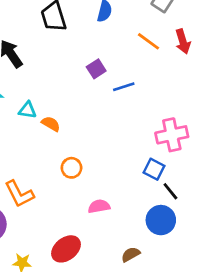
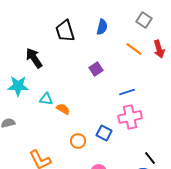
blue line: (124, 87) -> (127, 92), moved
pink cross: (172, 135) -> (130, 117), moved
blue square: (154, 169) -> (104, 133), moved

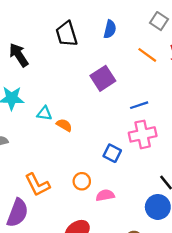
black arrow: (34, 58) -> (19, 55), moved
purple square: (96, 69) -> (103, 78), size x1.5
orange circle: (78, 141) -> (82, 181), moved

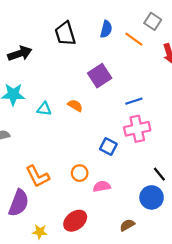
black arrow: (19, 55) -> (20, 53), turned 105
orange line: (147, 55) -> (134, 39), moved
orange semicircle: (64, 125) -> (75, 106), moved

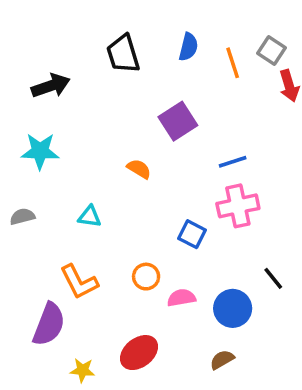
gray square: (153, 21) -> (271, 50), moved
orange line: (134, 39) -> (233, 63), turned 36
cyan triangle: (44, 109) -> (90, 217), moved
blue circle: (152, 197) -> (233, 308), moved

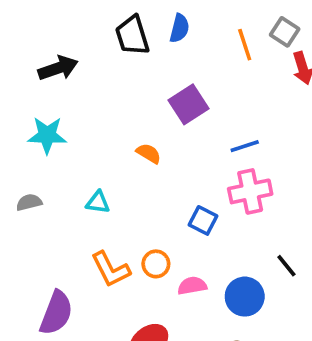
blue semicircle: (188, 47) -> (179, 28), moved
orange L-shape: (79, 282) -> (111, 269), moved

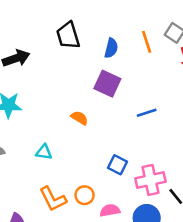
blue semicircle: (179, 28) -> (111, 48), moved
purple square: (189, 104) -> (107, 84), turned -32
pink cross: (250, 191) -> (150, 180), moved

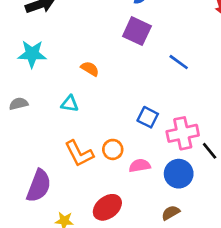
blue line: (147, 113) -> (179, 62), turned 54
orange semicircle: (79, 118) -> (90, 69), moved

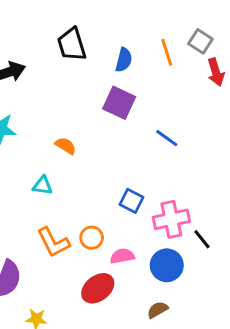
red ellipse: (107, 207) -> (98, 288), moved

